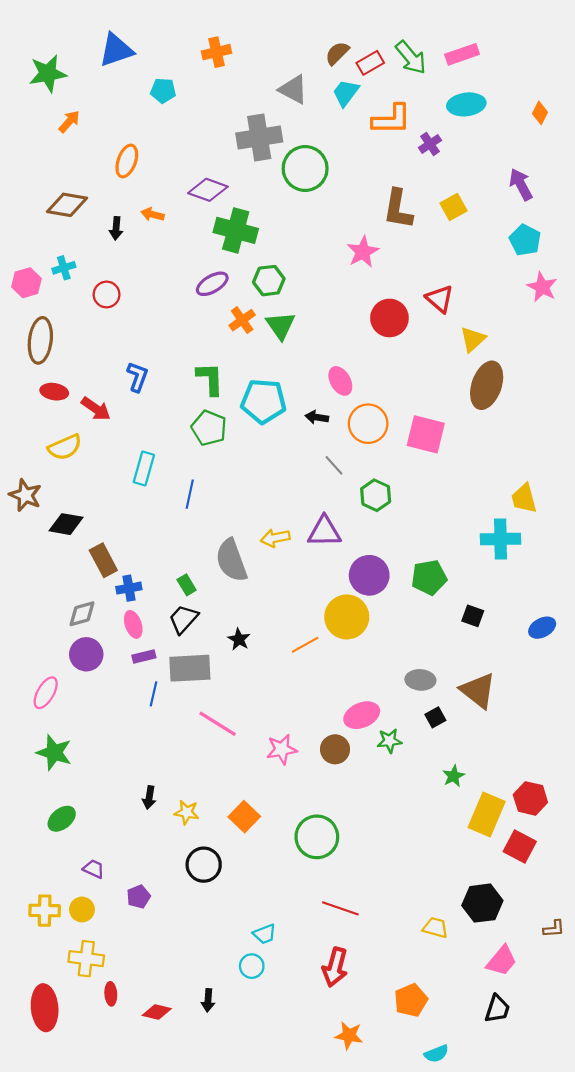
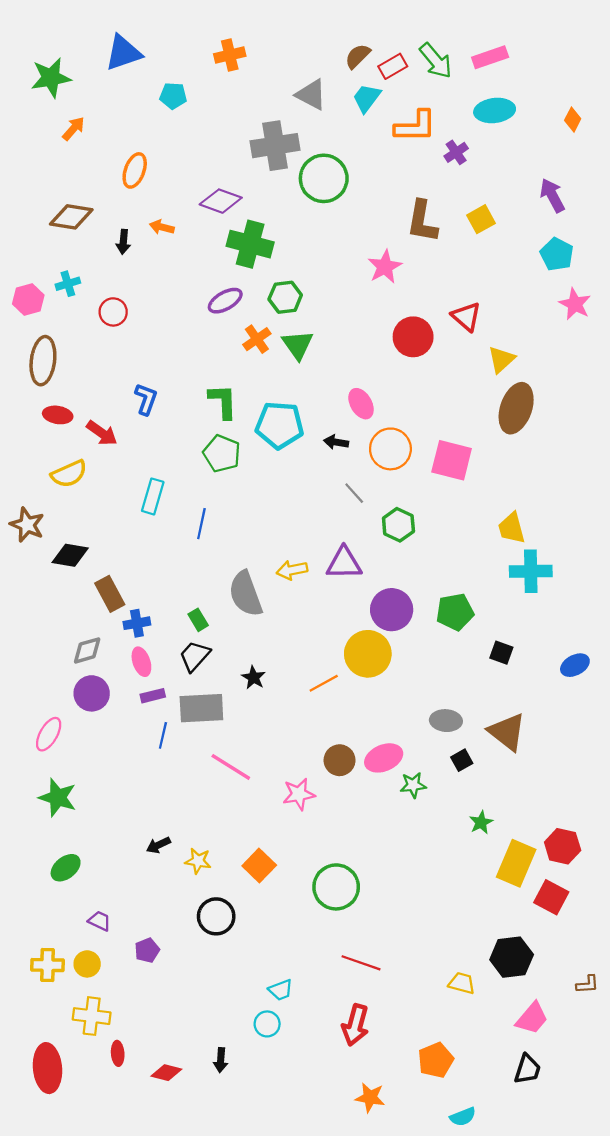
yellow trapezoid: (524, 498) -> (512, 528), moved
brown circle: (335, 749) -> (340, 760), moved
black arrow: (149, 797) -> (158, 845), turned 55

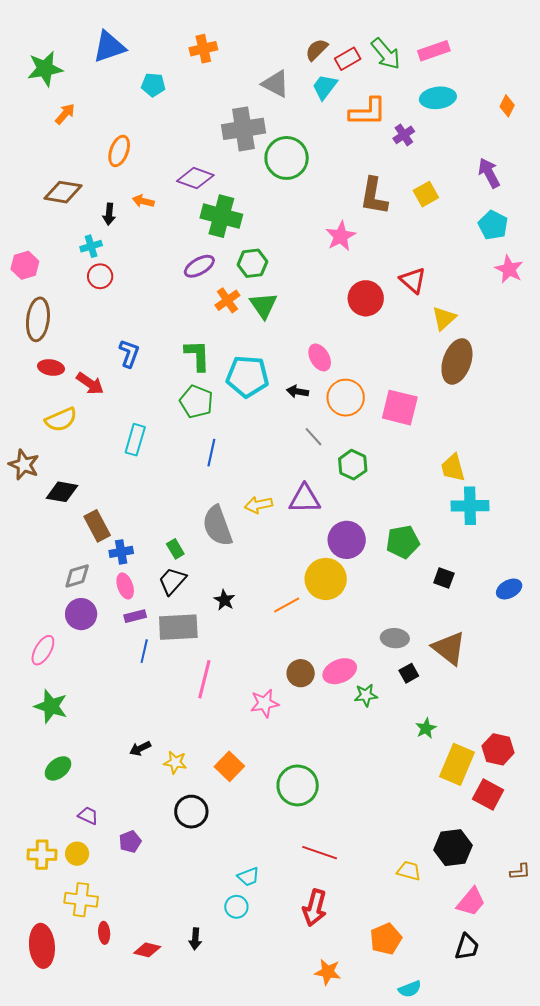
cyan cross: (68, 284) -> (91, 246), moved
blue line: (201, 524) -> (211, 453), moved
pink line: (231, 767) -> (204, 679), turned 72

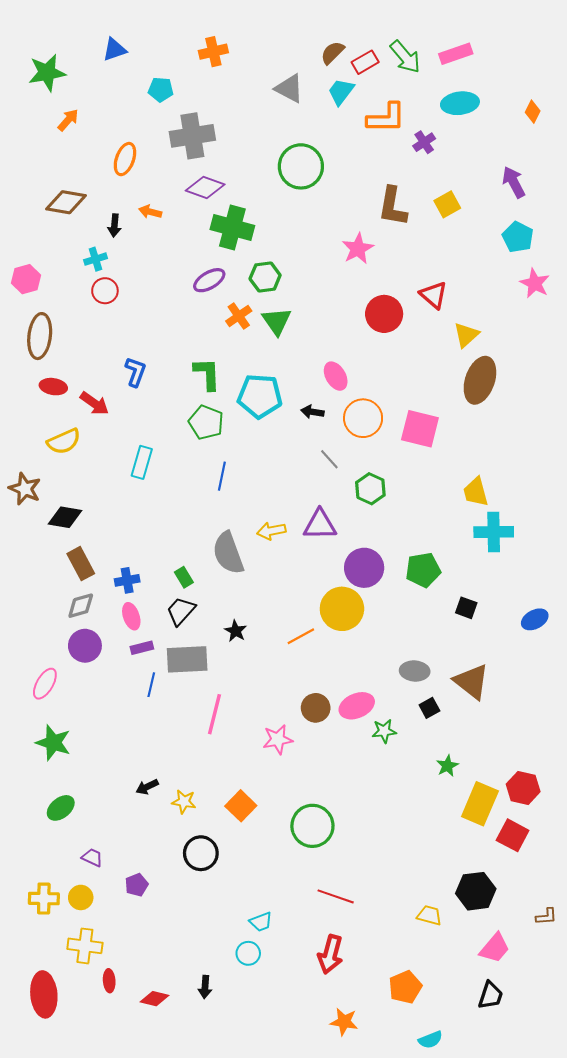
blue triangle: (109, 47) -> (114, 49), size x0.7
gray cross: (243, 129) -> (192, 136), moved
brown rectangle: (97, 526) -> (81, 564), moved

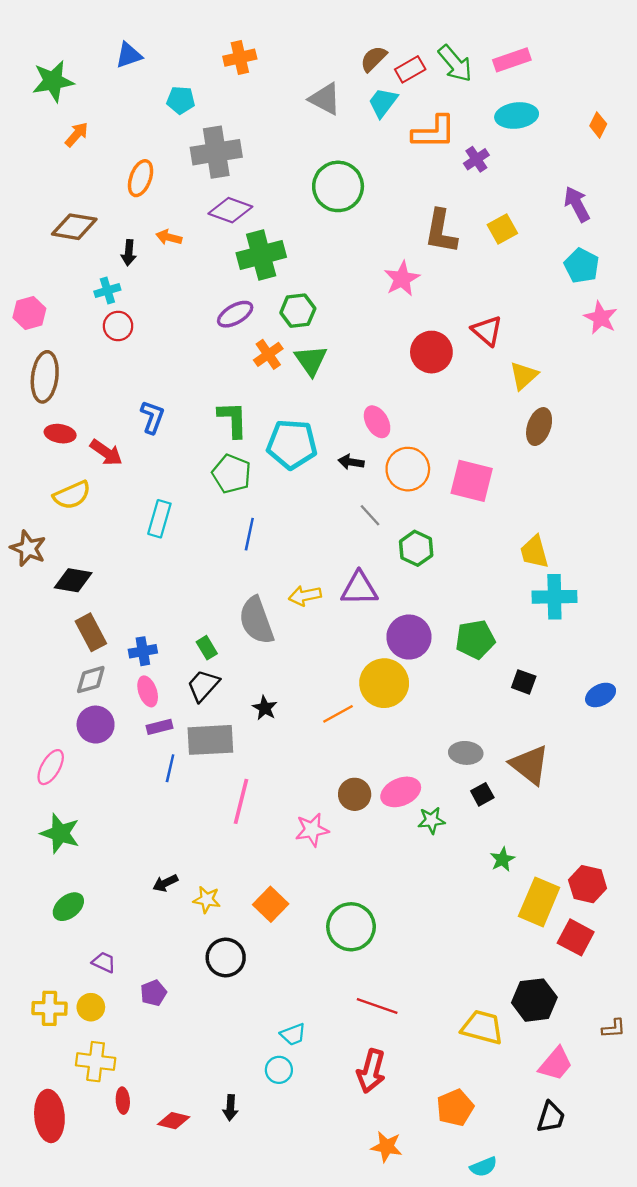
green cross: (232, 228) -> (261, 255), turned -30
brown ellipse: (480, 380) -> (539, 427), size x0.7
yellow trapezoid: (429, 915) -> (482, 1027), size x1.5

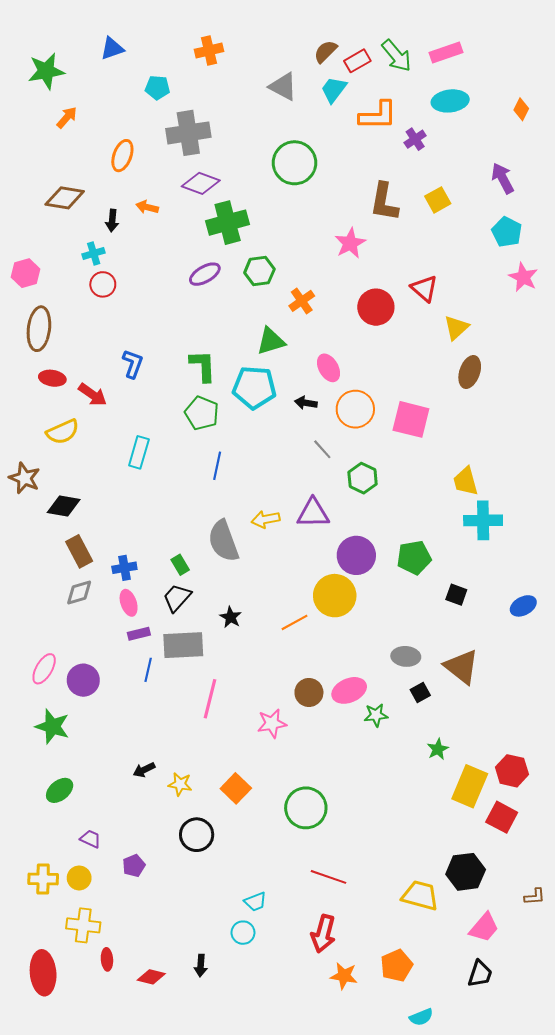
orange cross: (268, 354) -> (302, 301), moved
green triangle: (311, 360) -> (271, 341), moved, turned 48
purple circle: (96, 725) -> (83, 680), moved
orange star: (386, 1147) -> (344, 976), moved

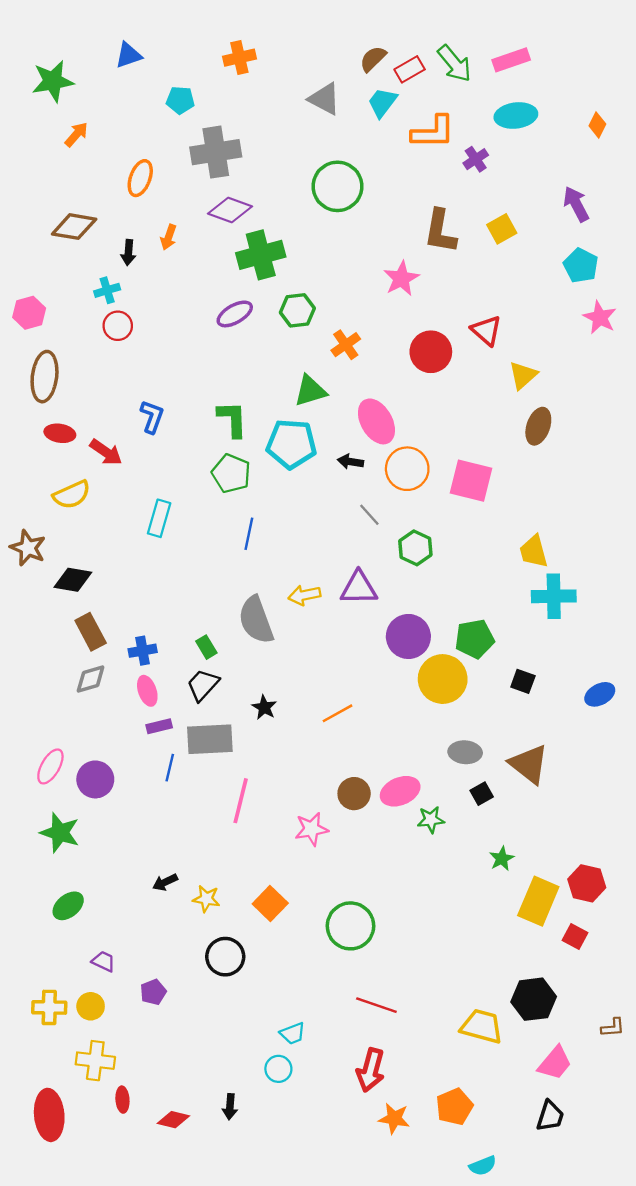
orange arrow: (147, 207) -> (169, 237), turned -85
pink ellipse: (329, 368) -> (376, 421), size x1.4
yellow circle: (335, 596) -> (443, 679), moved
red square: (502, 817) -> (575, 937), size x0.7

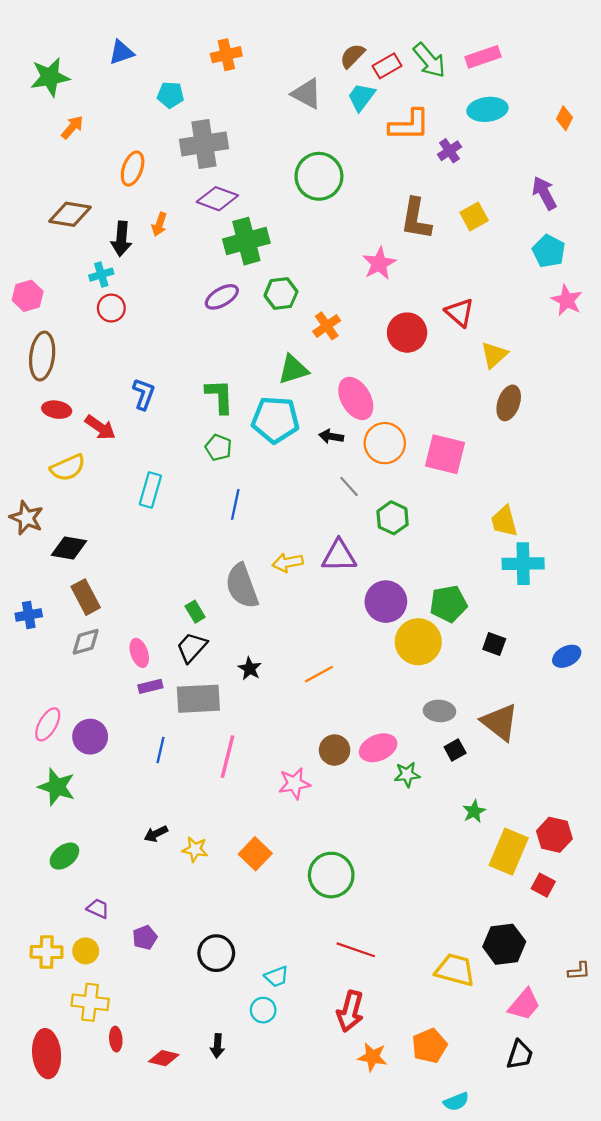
black arrow: (128, 253) -> (121, 239), size x1.4
green pentagon: (231, 473) -> (218, 448), size x0.7
blue cross: (143, 651) -> (29, 615), moved
blue line: (170, 768) -> (160, 750), moved
black circle: (225, 957) -> (216, 953), moved

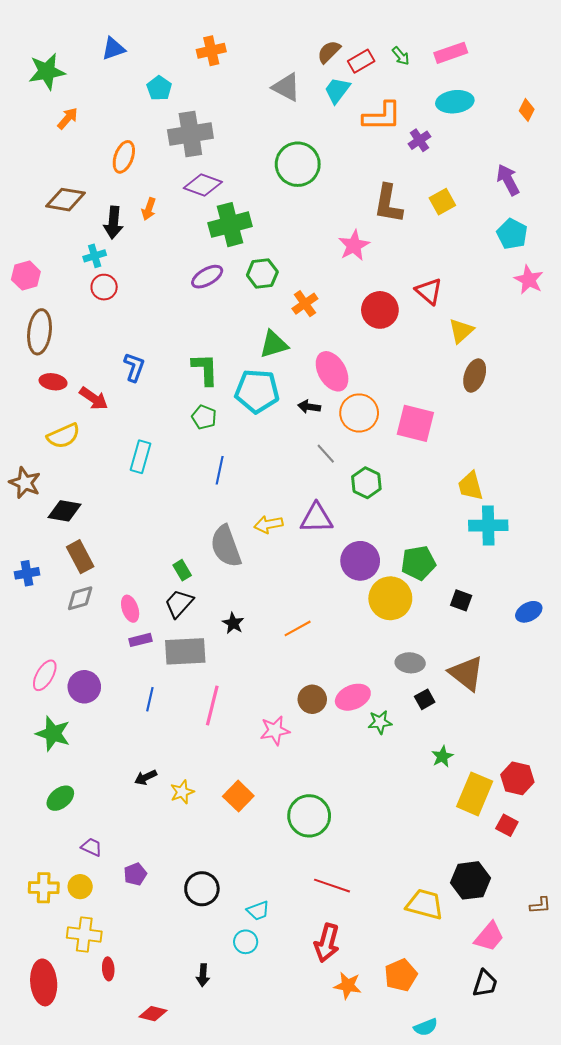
green arrow: (429, 60) -> (401, 56), size x0.6
cyan pentagon: (170, 95) -> (159, 88), turned 30
yellow star: (195, 849) -> (182, 792), turned -30
red diamond: (164, 1058) -> (153, 1014), moved

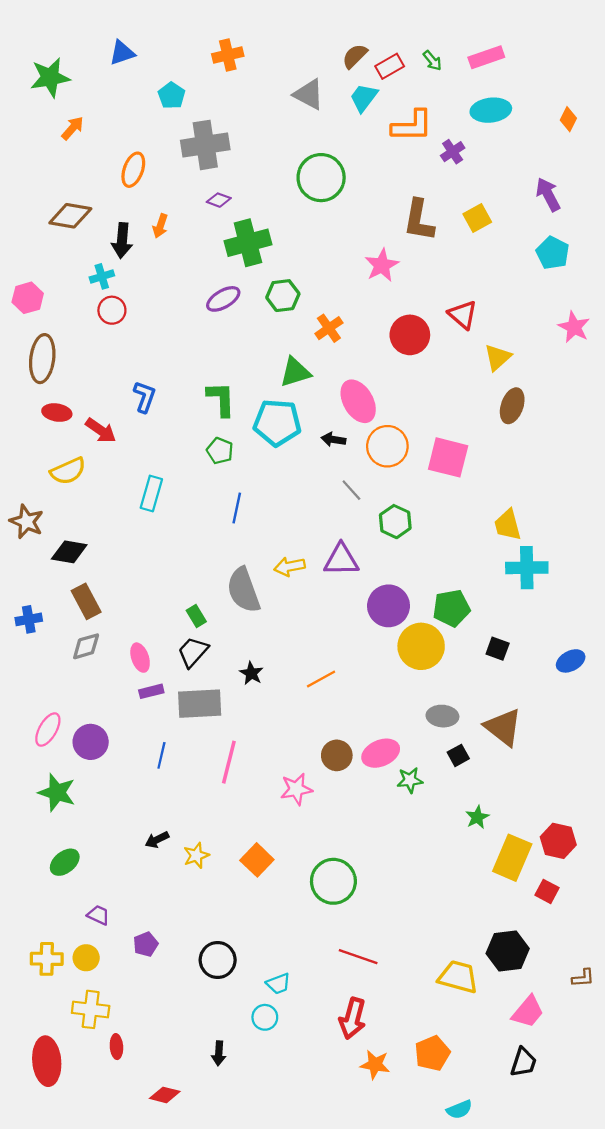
purple diamond: (203, 185) -> (219, 200), size x0.6
pink star: (529, 280) -> (574, 327), moved

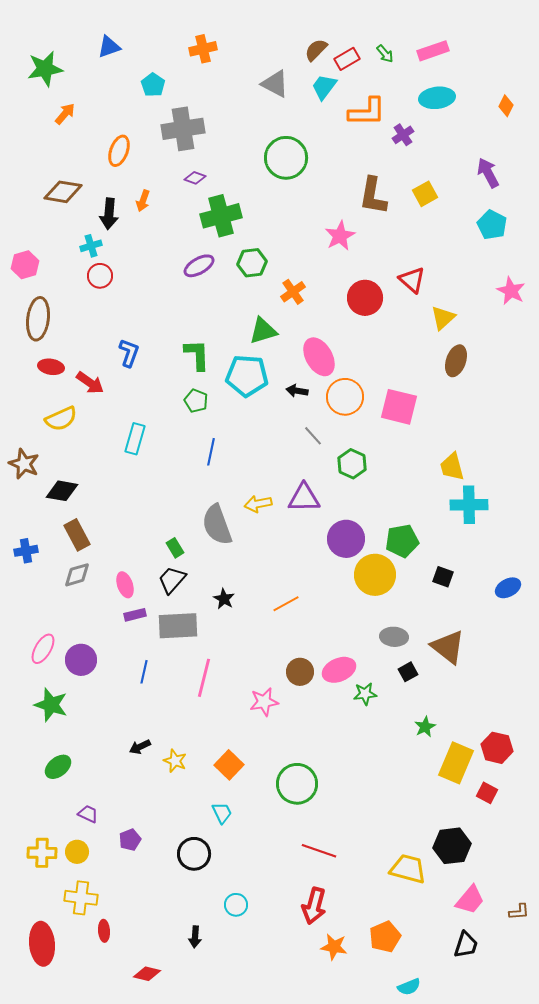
yellow star: (196, 855) -> (175, 761), turned -30
brown L-shape: (583, 978) -> (519, 912), moved
cyan trapezoid: (278, 984) -> (222, 813), moved, turned -95

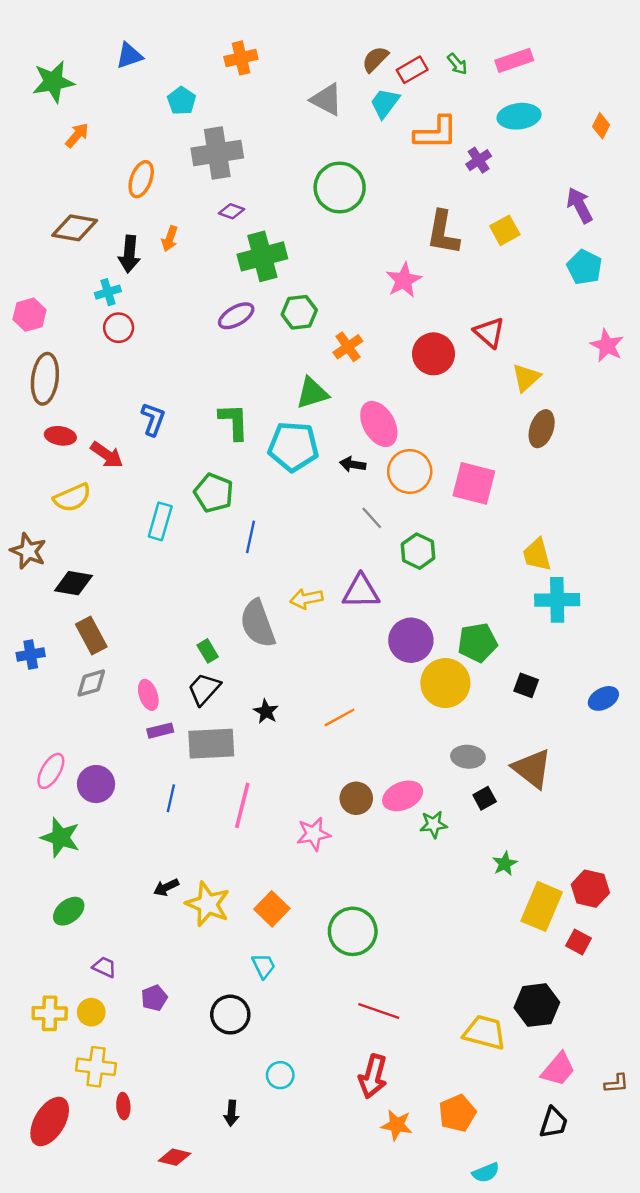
green pentagon: (196, 401) -> (214, 493), moved, size x1.4
yellow star: (175, 761) -> (208, 904), size x1.6
red ellipse: (42, 944) -> (50, 1121), turned 36

